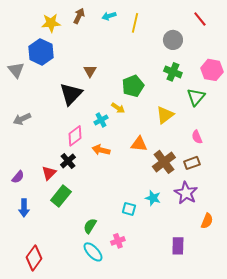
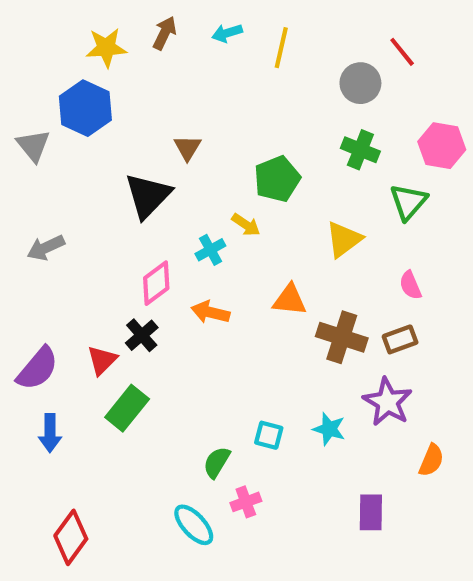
red line: (200, 19) -> (402, 52), moved
brown cross: (164, 162) -> (342, 337), turned -35
purple semicircle: (18, 177) -> (37, 369), size x1.6
cyan star: (153, 198) -> (329, 429), moved
green semicircle: (90, 226) -> (217, 462), moved

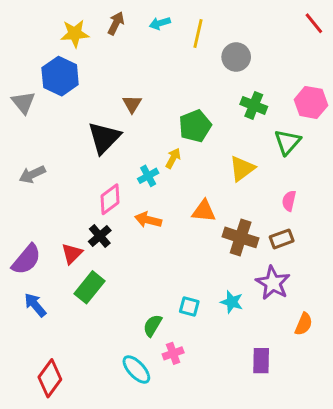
red line: (402, 52) -> (314, 23), moved
gray circle: (360, 83) -> (236, 57), moved
yellow arrow: (246, 225) -> (173, 158), turned -96
pink semicircle: (410, 285) -> (289, 201), turned 36
blue arrow: (50, 433) -> (35, 305), turned 140

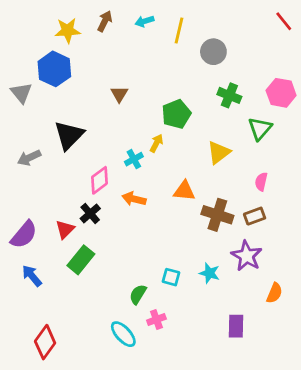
black triangle: (104, 138) -> (69, 135), moved

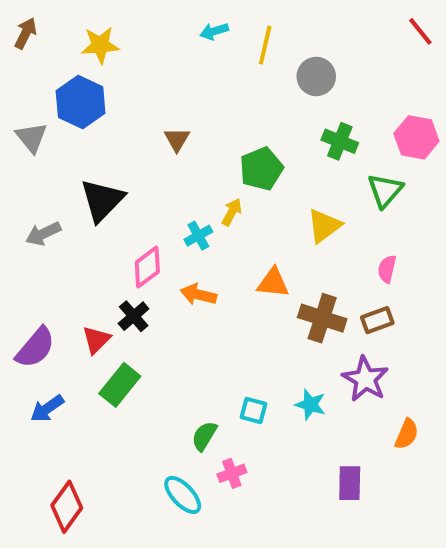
brown arrow: (105, 21) -> (26, 33), moved
blue arrow: (32, 276) -> (47, 408), turned -85

